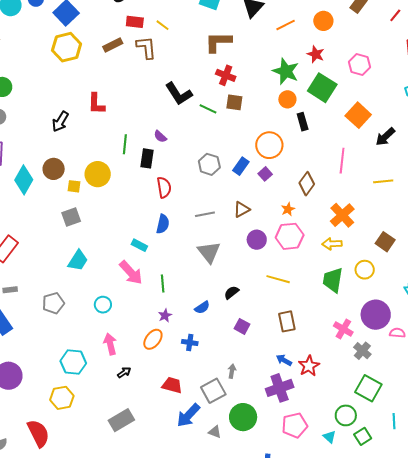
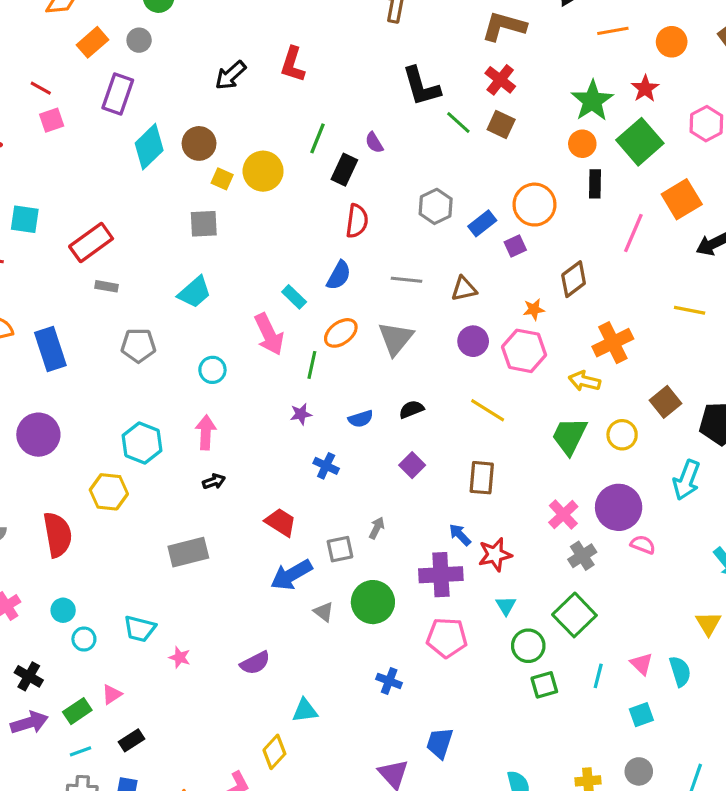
pink line: (342, 161) -> (633, 233), moved
gray rectangle: (10, 290) -> (106, 286), moved
orange ellipse: (153, 339) -> (341, 333), moved
gray square: (213, 391) -> (340, 549), size x0.7
cyan triangle: (329, 437) -> (506, 606), moved

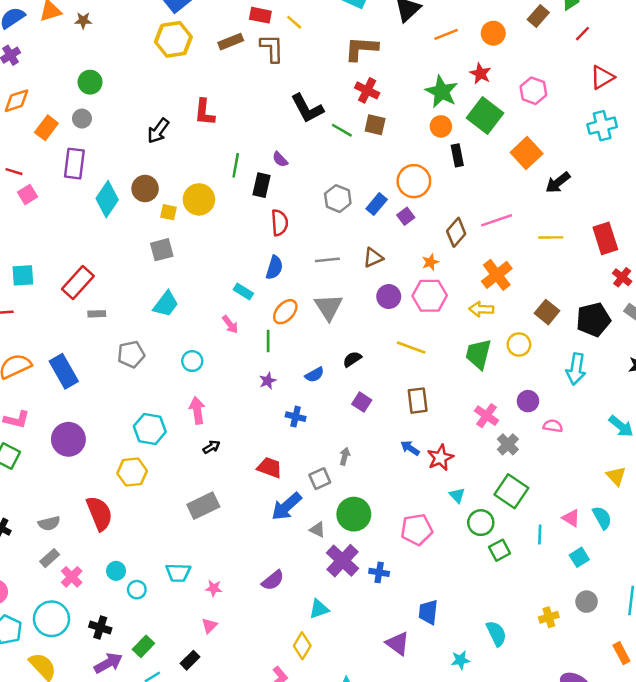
pink line: (633, 233) -> (496, 220), moved, turned 60
pink arrow: (269, 334) -> (230, 324), size x0.6
purple circle: (619, 507) -> (528, 401), size x0.6
purple cross: (441, 575) -> (343, 561), moved, turned -32
pink triangle: (112, 694) -> (209, 626), moved

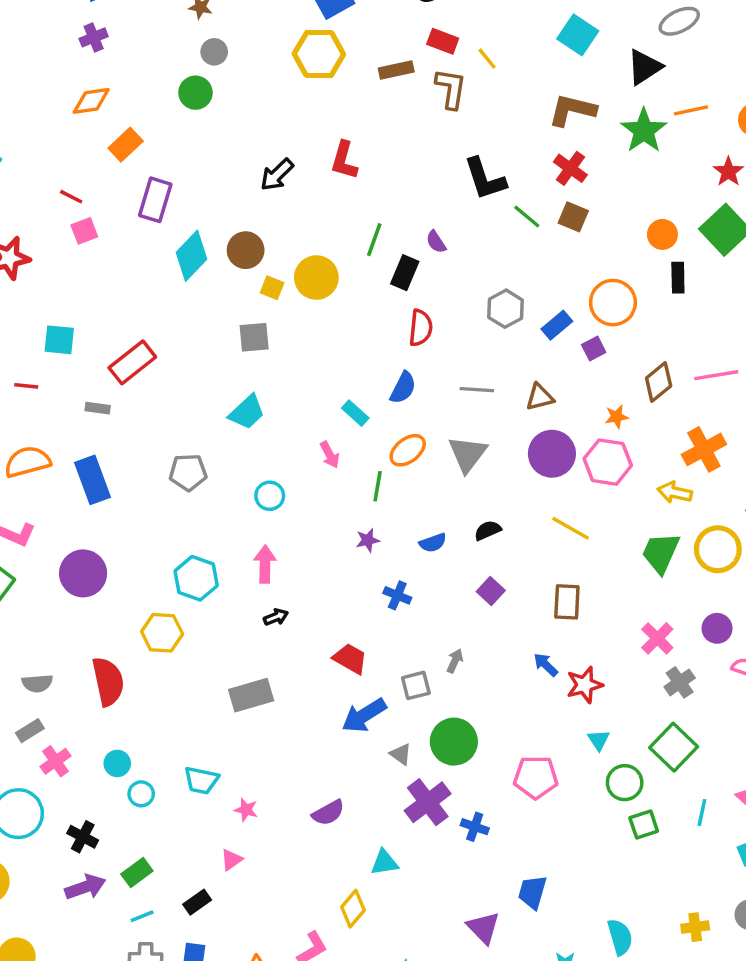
green star: (442, 92) -> (644, 131), moved
gray circle: (82, 119) -> (214, 52), moved
purple circle: (389, 297) -> (552, 454), size x1.4
gray rectangle: (97, 314) -> (98, 408), moved
yellow circle: (519, 345) -> (718, 549), size x1.4

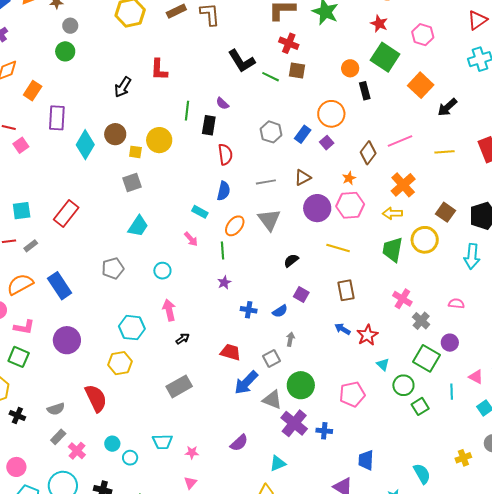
gray rectangle: (98, 408) -> (31, 246), moved, turned -32
blue semicircle: (433, 543) -> (280, 311), moved
purple circle: (717, 628) -> (450, 343), moved
gray triangle: (401, 754) -> (272, 400), size x1.5

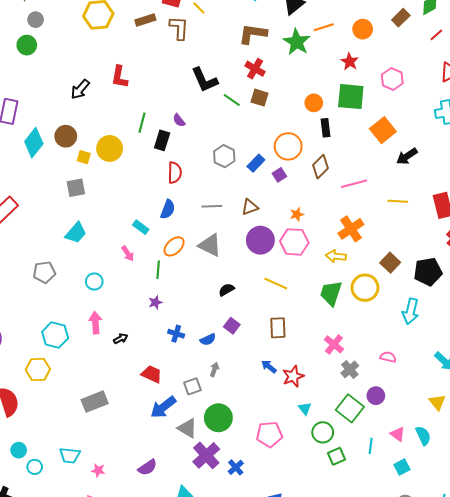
green square: (385, 57) -> (351, 97), turned -36
brown diamond: (368, 153) -> (321, 167), moved
gray triangle: (269, 220) -> (210, 245), turned -35
black arrow: (183, 339) -> (121, 339), moved
blue cross: (324, 431) -> (236, 467), turned 35

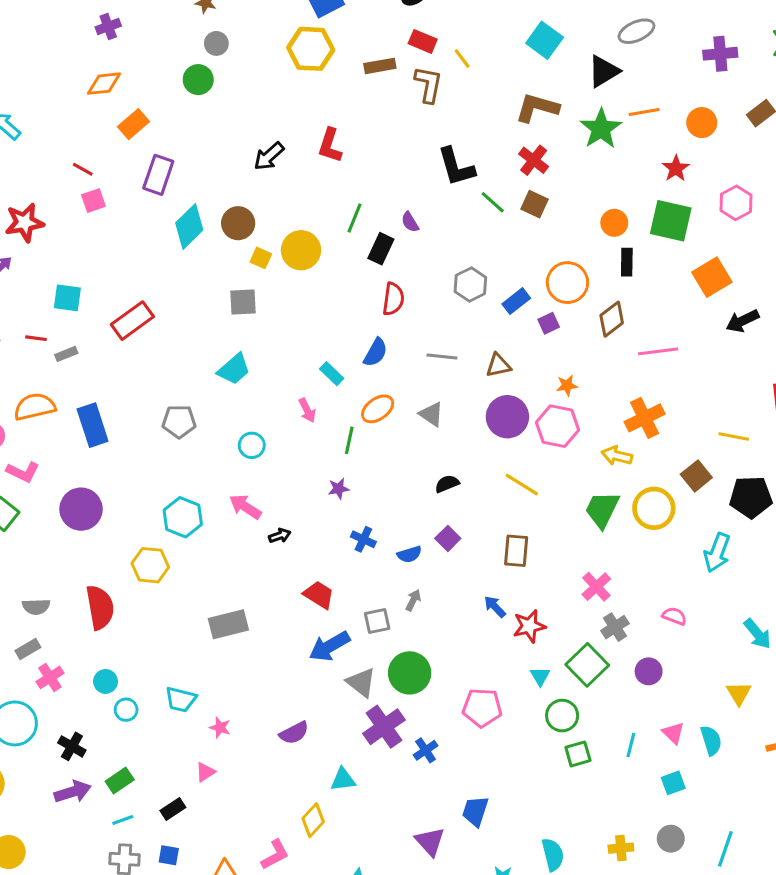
yellow line: (398, 201) -> (734, 437), moved
gray triangle: (210, 245) -> (431, 414), size x0.7
pink arrow: (95, 323) -> (245, 507), turned -60
green square: (350, 408) -> (587, 665), moved

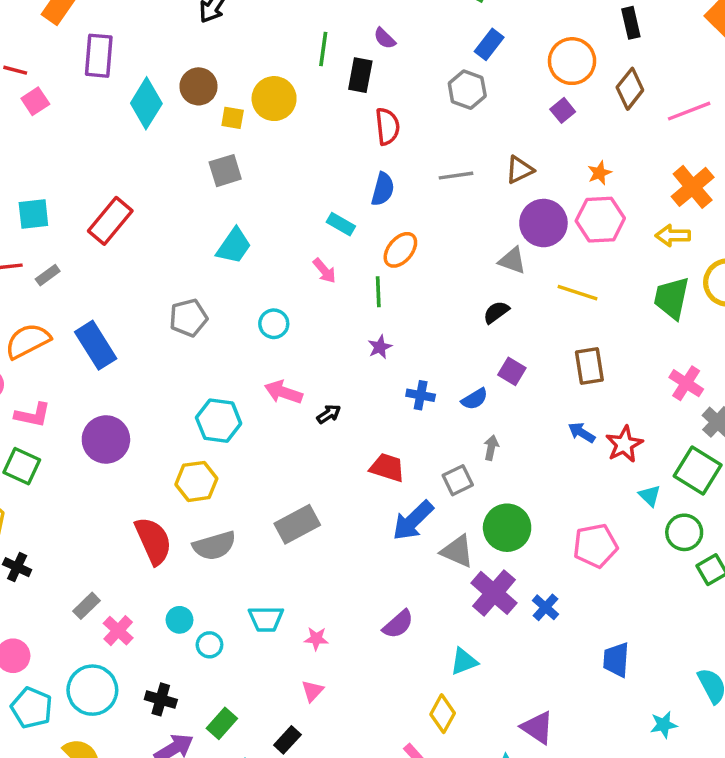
blue rectangle: (516, 301) -> (489, 44), moved
gray triangle: (431, 414) -> (512, 260), moved
gray semicircle: (36, 607) -> (214, 546), moved, size x1.4
purple triangle: (430, 842) -> (537, 728), moved

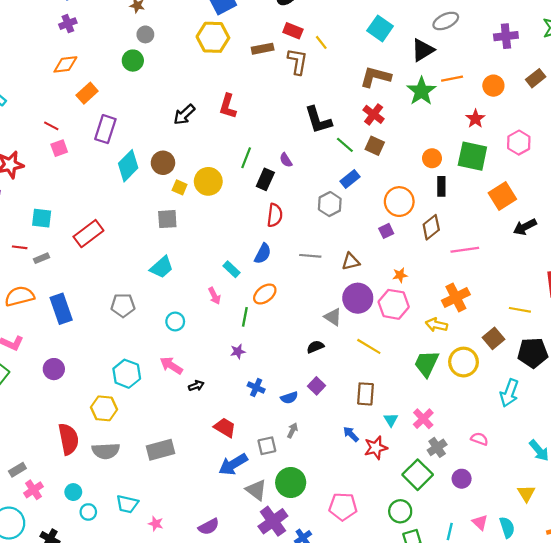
purple circle: (106, 439) -> (54, 369), size x0.7
cyan triangle: (650, 496) -> (391, 420), moved

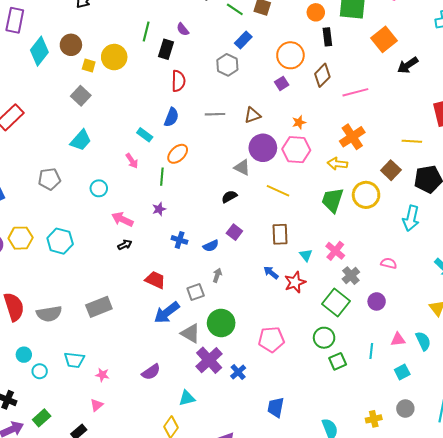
gray square: (167, 219) -> (81, 96), turned -36
pink arrow: (171, 365) -> (122, 219), moved
yellow hexagon: (104, 408) -> (21, 238), moved
pink triangle: (480, 522) -> (398, 339), turned -42

